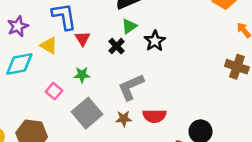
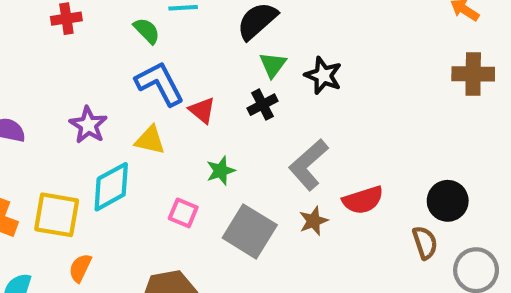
black cross: (117, 46) -> (263, 105), turned 35

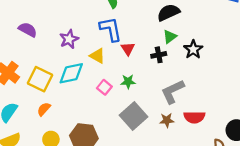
pink square: (183, 213) -> (104, 87), moved

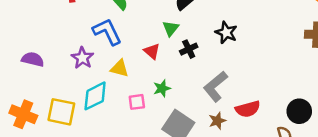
blue L-shape: (111, 29) -> (107, 32), moved
green triangle: (170, 37) -> (171, 28), moved
pink square: (104, 87) -> (137, 102), turned -32

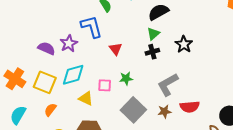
green triangle: (171, 28) -> (153, 34), moved
red triangle: (152, 51) -> (116, 49), moved
purple semicircle: (33, 59) -> (46, 48), moved
yellow triangle: (120, 68) -> (86, 98), moved

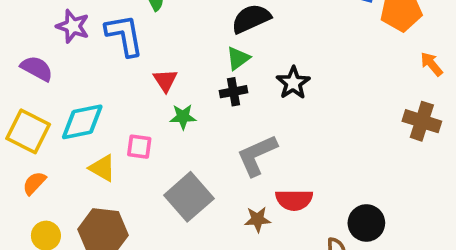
purple star: (69, 43) -> (73, 26), moved, turned -30
green star: (126, 78) -> (183, 117), moved
brown star: (164, 111) -> (258, 219), moved

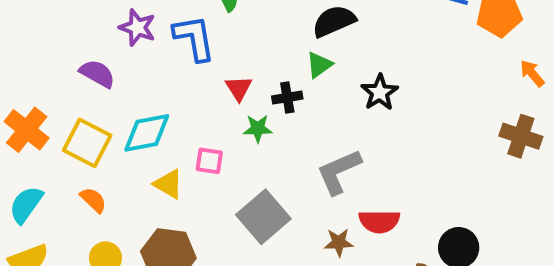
black cross: (234, 92) -> (287, 98), moved
orange semicircle: (34, 183) -> (93, 200), turned 90

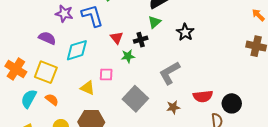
cyan diamond: (147, 133) -> (77, 50), moved
cyan semicircle: (26, 205) -> (29, 99), moved
red semicircle: (379, 221) -> (203, 96), moved

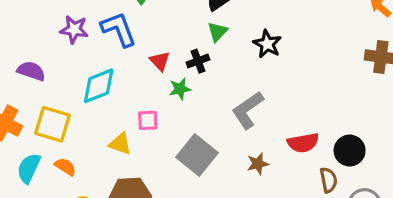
purple semicircle: (47, 38) -> (31, 71), moved

